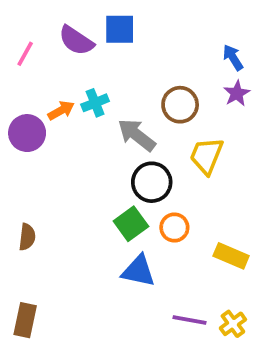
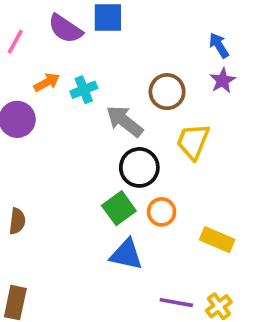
orange arrow: (61, 110) -> (47, 82), moved

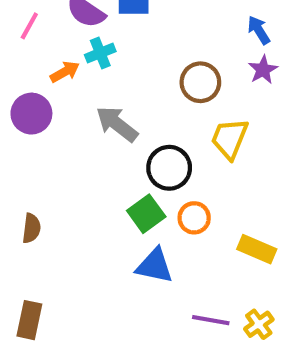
cyan cross: (84, 90) -> (100, 53), moved
gray arrow: (125, 121) -> (117, 124), moved

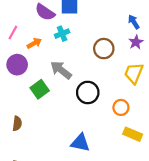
pink line: (29, 26) -> (13, 33), moved
cyan cross: (100, 53) -> (62, 34), moved
yellow trapezoid: (230, 139) -> (134, 73), moved
green square: (146, 214) -> (40, 89), moved
orange circle: (194, 218) -> (121, 107), moved

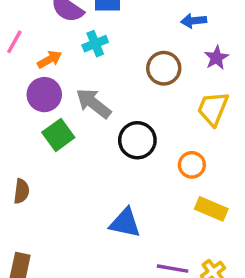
blue arrow: (134, 22) -> (194, 21), moved, turned -64
purple circle: (17, 65) -> (44, 95), moved

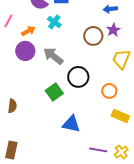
cyan cross: (95, 44) -> (54, 22), turned -32
purple star: (216, 58) -> (113, 30), moved
green square: (58, 135) -> (54, 92), moved

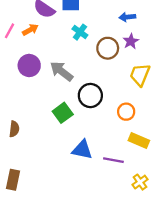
cyan cross: (54, 22) -> (80, 32), moved
orange arrow: (28, 31) -> (30, 30), moved
purple line: (98, 150) -> (113, 160), moved

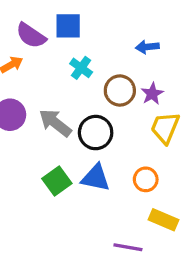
purple star: (131, 41) -> (152, 94), moved
black circle: (90, 96) -> (96, 133), moved
blue triangle: (82, 150) -> (96, 178), moved

